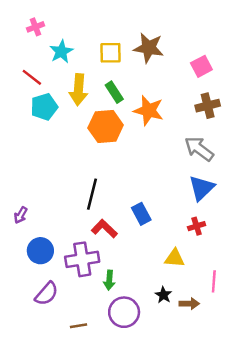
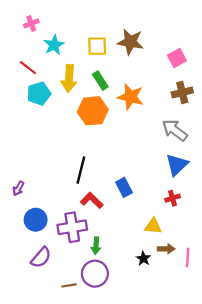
pink line: (214, 281) -> (188, 257), moved
brown arrow: (189, 304) -> (166, 249), moved
purple circle: (124, 312) -> (95, 274), moved

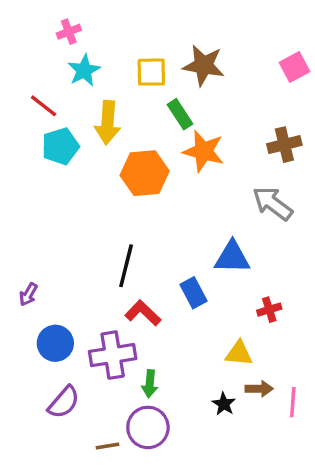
pink cross: (31, 23) -> (69, 32), moved
pink square: (177, 58) -> (295, 67), moved
green rectangle: (100, 81) -> (180, 114), moved
blue triangle: (177, 165) -> (232, 257), moved, turned 45

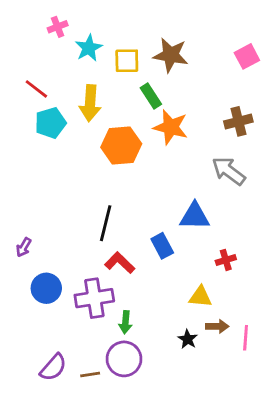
cyan star: (84, 70) -> (89, 48), moved
purple semicircle: (64, 402) -> (53, 367), moved

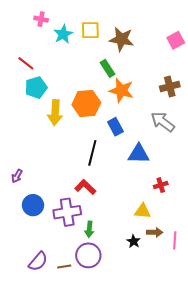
pink cross: (58, 27) -> (41, 19), turned 32
yellow square: (127, 61) -> (90, 30), moved
yellow arrow: (90, 103) -> (55, 113), moved
black line: (106, 223) -> (92, 153), moved
blue rectangle: (162, 246) -> (115, 127), moved

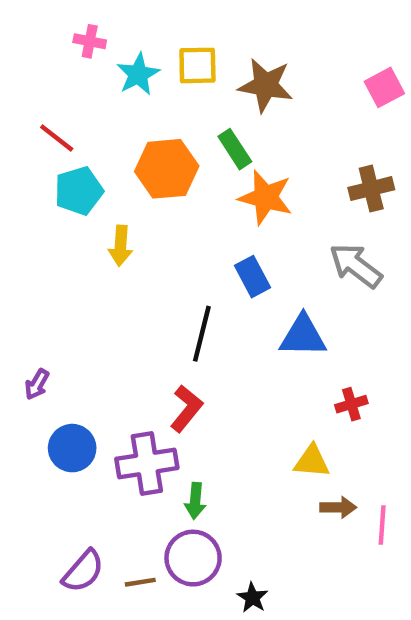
orange hexagon: (86, 104) -> (167, 169), moved
yellow arrow: (55, 113) -> (120, 246), size x0.7
red L-shape: (85, 187) -> (186, 408), turned 85
black star: (134, 241) -> (252, 598), moved

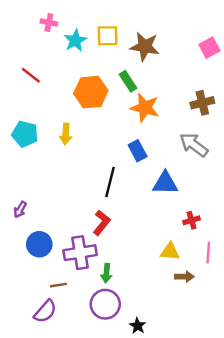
cyan pentagon: (79, 191) -> (25, 134), moved, turned 30
pink line: (382, 525) -> (208, 253), moved
brown line: (140, 582) -> (58, 285), moved

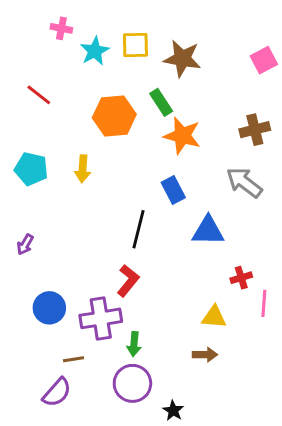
purple arrow: (20, 210) -> (25, 244), moved
pink line: (208, 253) -> (264, 303), moved
brown arrow: (184, 277) -> (205, 355), moved

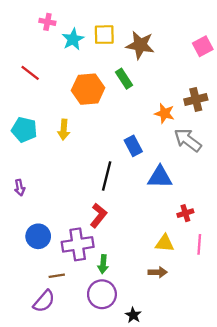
orange star: (182, 136) -> (165, 113), moved, size x0.7
purple arrow: (25, 244) -> (20, 188), turned -42
pink line: (264, 303) -> (199, 244), moved

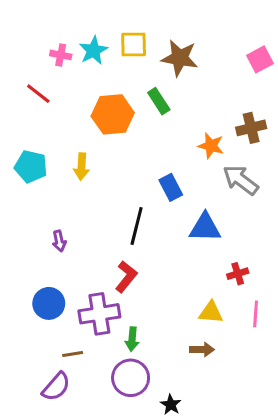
pink cross: (47, 22) -> (61, 55), moved
purple arrow: (20, 188) -> (59, 241), moved

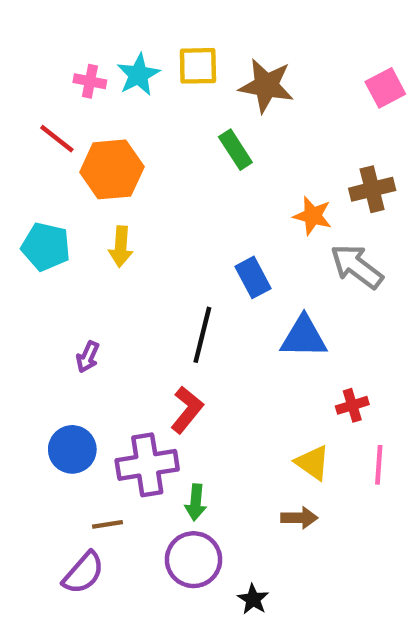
orange hexagon: (113, 114) -> (112, 169), moved
purple arrow: (59, 241) -> (88, 357), turned 36
yellow triangle: (211, 312) -> (313, 463), turned 30

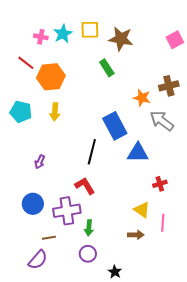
blue rectangle: (253, 277) -> (115, 126), size x1.5
red L-shape: (187, 410) -> (85, 186), turned -70
pink line: (379, 465) -> (163, 223), moved
purple circle: (194, 560) -> (88, 254), size x0.7

